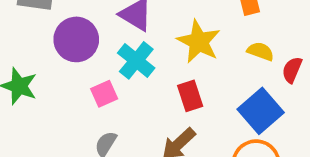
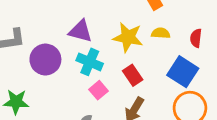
yellow semicircle: (260, 51) -> (161, 33), moved
pink square: (104, 94) -> (99, 90), moved

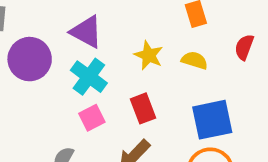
yellow star: (128, 37) -> (149, 55), size x0.7
red semicircle: (196, 38) -> (244, 47), moved
blue square: (183, 72) -> (212, 120), turned 32

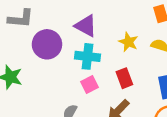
cyan cross: (89, 77) -> (87, 56), turned -30

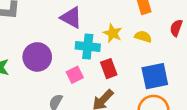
purple circle: (47, 44) -> (37, 57), moved
cyan cross: (87, 56) -> (88, 47), moved

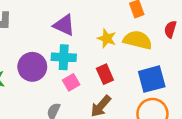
yellow semicircle: (143, 37) -> (138, 40), size x1.6
cyan cross: (88, 47) -> (64, 57), moved

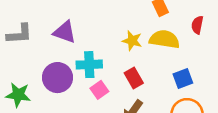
purple triangle: (64, 25) -> (65, 32), moved
blue square: (152, 79) -> (183, 79), size x0.7

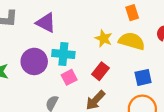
red rectangle: (134, 78) -> (100, 71), turned 60

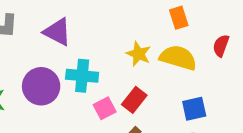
pink square: (69, 77) -> (105, 108), moved

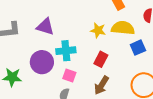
pink square: (105, 108) -> (69, 75), moved, turned -32
blue square: (194, 109) -> (138, 48), moved

